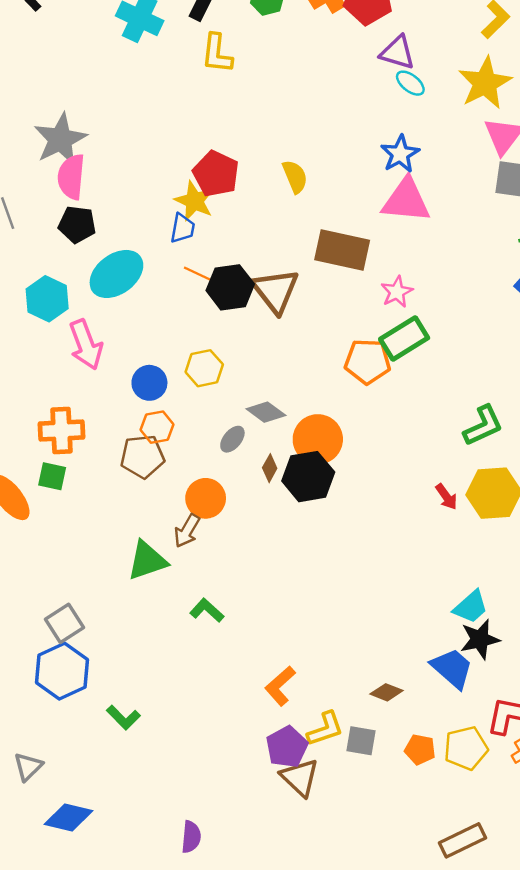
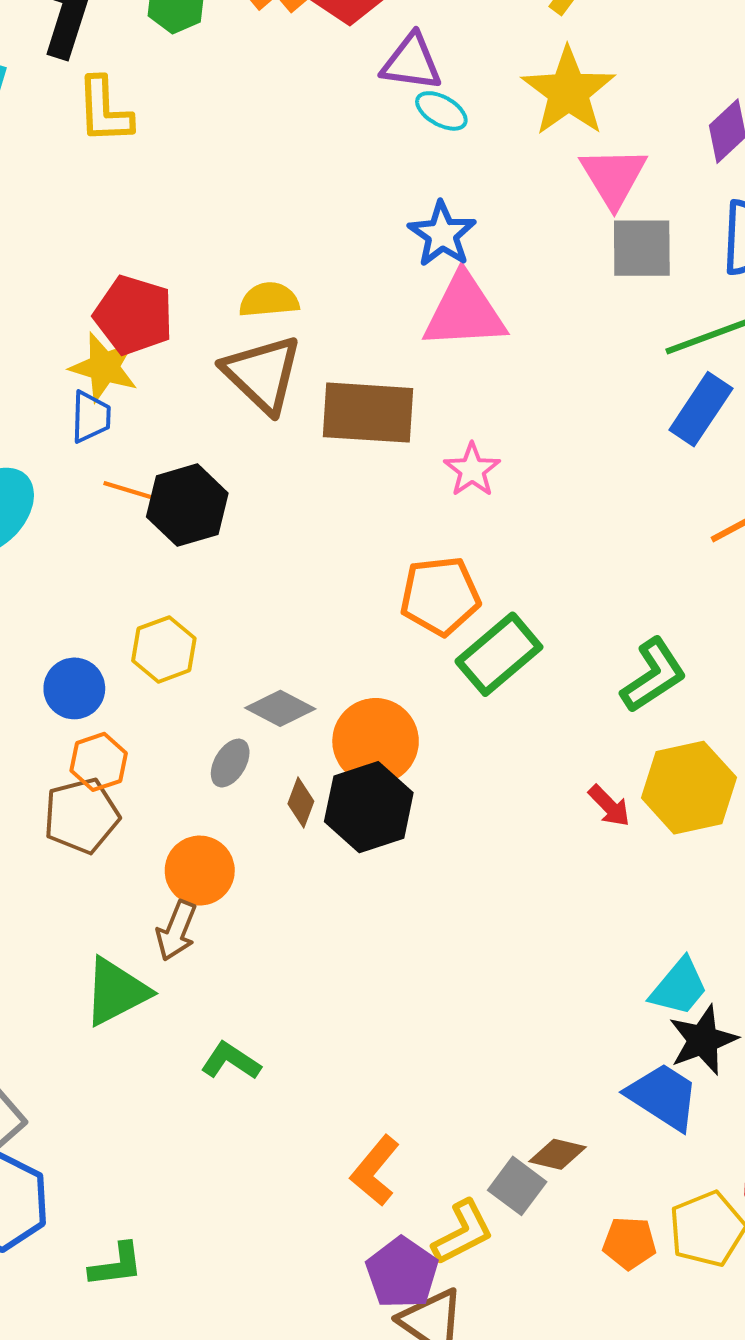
yellow semicircle: (295, 177) -> (269, 300), turned -64
brown triangle: (275, 291) -> (262, 374), moved
green rectangle: (404, 338) -> (499, 654), moved
green L-shape: (123, 718) -> (116, 1265), turned -44
gray square: (361, 741) -> (517, 1186), moved, turned 36

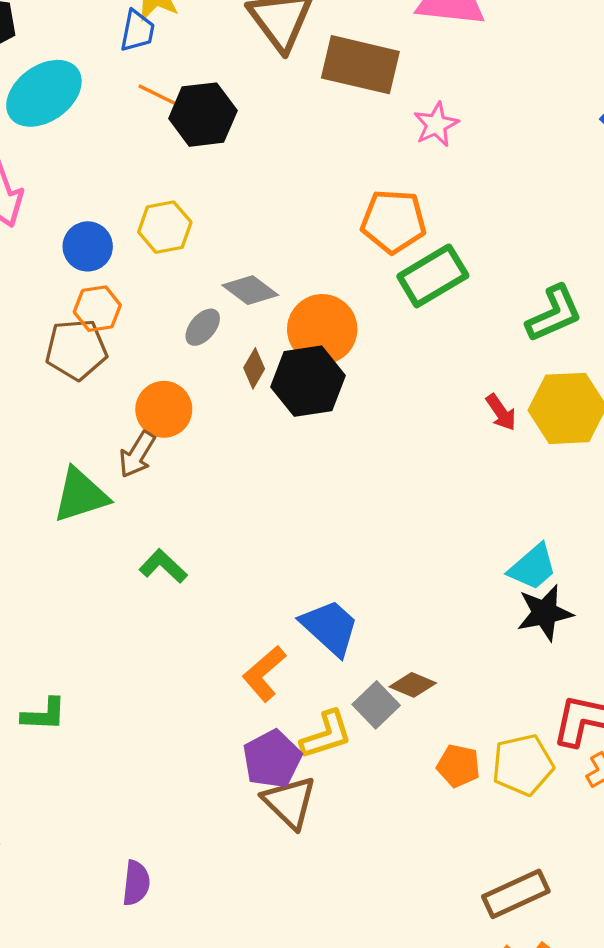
blue trapezoid: (663, 1096) -> (330, 627), moved

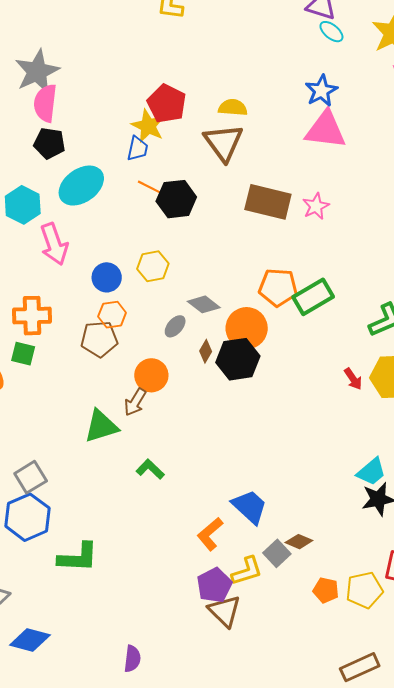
brown rectangle: (360, 65) -> (268, 202), moved
orange pentagon: (393, 221) -> (278, 287), moved
green L-shape: (44, 714) -> (78, 557), size x1.5

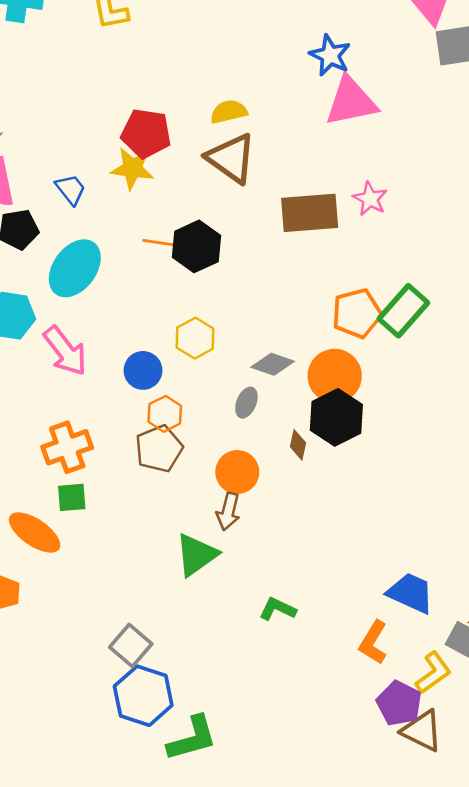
blue trapezoid: (138, 149) -> (71, 189), moved, turned -32
brown diamond: (206, 351) -> (298, 445), moved
green L-shape: (150, 469) -> (277, 609), moved
green L-shape: (78, 557) -> (192, 738), moved

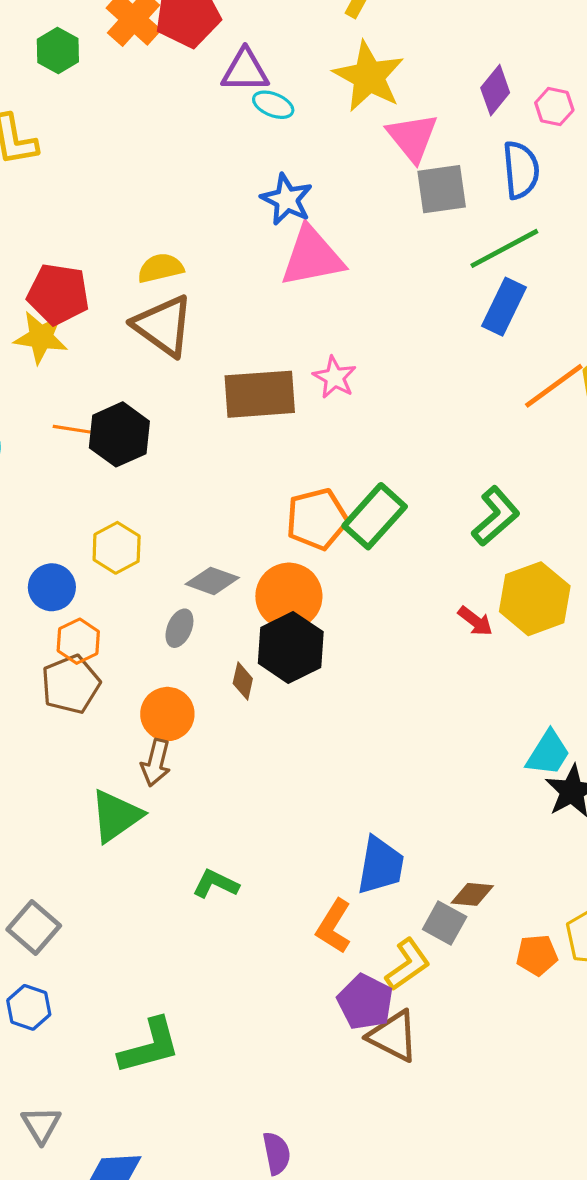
blue trapezoid: (411, 593) -> (380, 866), turned 75
blue hexagon: (143, 696) -> (29, 1007), moved, size x0.6
green L-shape: (192, 738) -> (150, 1046), moved

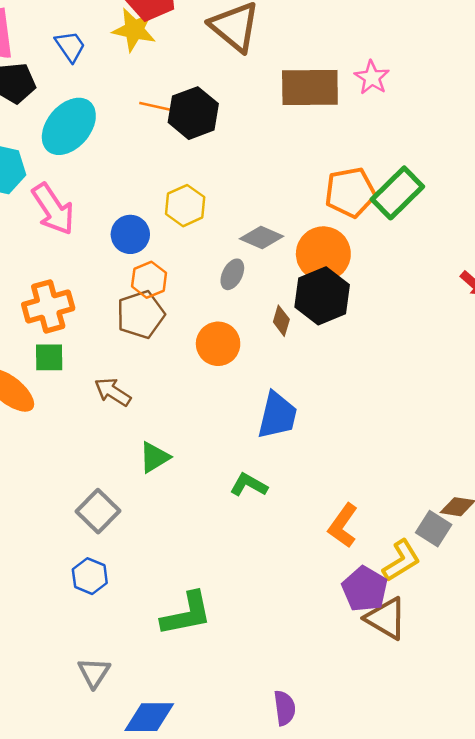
brown arrow: (156, 763) -> (113, 392), moved, turned 105
green triangle: (116, 816) -> (154, 457), moved, size x0.7
blue trapezoid: (380, 866) -> (277, 415), moved

